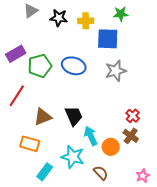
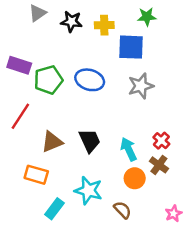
purple rectangle: (16, 54) -> (19, 65), turned 48
cyan arrow: (91, 136) -> (129, 149), moved

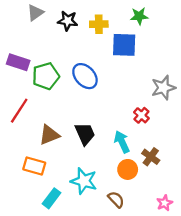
blue ellipse: (90, 80) -> (85, 76), turned 30
gray star: (141, 86) -> (163, 88), moved
red cross: (161, 141) -> (141, 115), moved

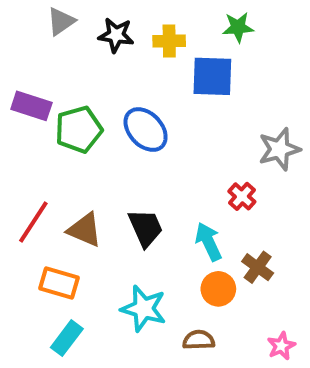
red line: (19, 111) -> (33, 222), moved
brown triangle: (49, 135) -> (85, 230), turned 45
cyan rectangle: (52, 198) -> (67, 338), moved
brown semicircle: (116, 199) -> (199, 340), turned -48

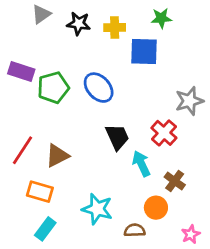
red cross: (242, 196) -> (164, 133), size x1.4
black trapezoid: (146, 228) -> (117, 137), moved
brown triangle: (85, 230) -> (57, 156), turned -50
orange circle: (218, 289) -> (156, 208), moved

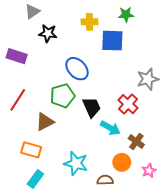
black star: (79, 24) -> (48, 33), moved
green pentagon: (53, 88) -> (62, 96), moved
red line: (23, 150) -> (18, 100), moved
cyan arrow: (141, 164) -> (110, 128), turned 144
pink star: (191, 234) -> (149, 171), moved

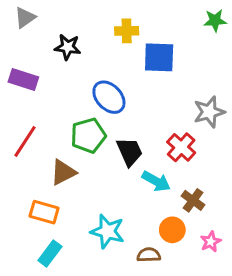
gray triangle: (32, 11) -> (25, 18), moved
green star: (126, 15) -> (215, 21), moved

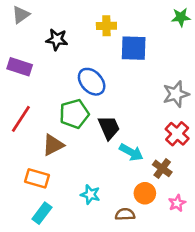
red cross: (181, 147) -> (177, 134), moved
cyan star: (107, 231) -> (90, 195), size x0.7

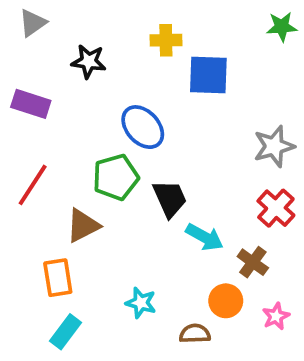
orange rectangle: (37, 178) -> (58, 278), turned 65

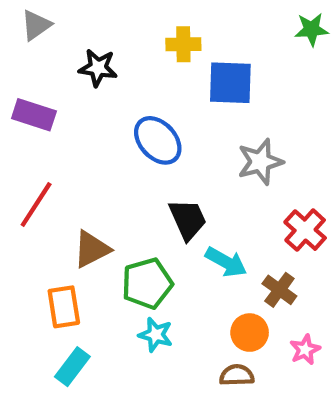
gray star: (274, 146) -> (260, 162), moved
green pentagon: (116, 177) -> (147, 283), moved
brown semicircle: (195, 334) -> (237, 375), moved

